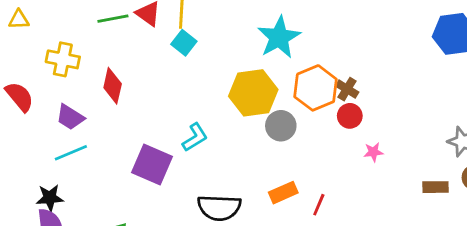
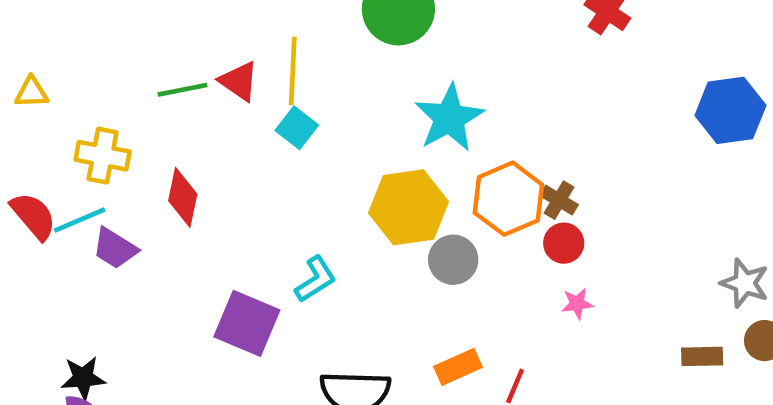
pink star: (373, 152) -> (577, 304), moved
cyan line: (71, 153) -> (80, 220), moved

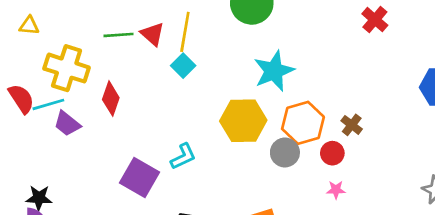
yellow cross: (103, 156) -> (67, 68), size x1.4
brown cross: (559, 200) -> (352, 125), moved
gray circle: (453, 260) -> (285, 152), moved

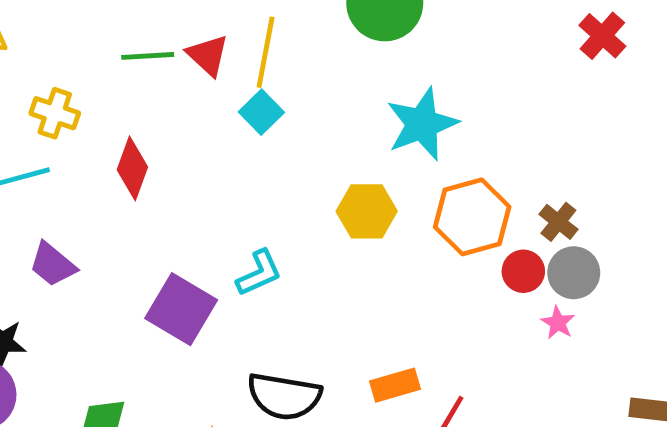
yellow cross: (67, 68) -> (55, 113), size x0.6
yellow hexagon: (243, 121) -> (367, 211), size x0.7
purple trapezoid: (67, 124) -> (53, 264), moved
gray circle: (285, 152) -> (574, 273), moved
pink star: (336, 190) -> (558, 323), moved, turned 30

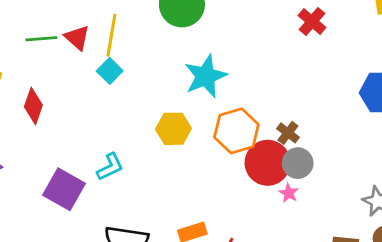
red circle: (523, 271) -> (268, 163), size x1.8

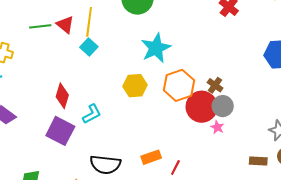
red diamond: (33, 106) -> (62, 96), moved

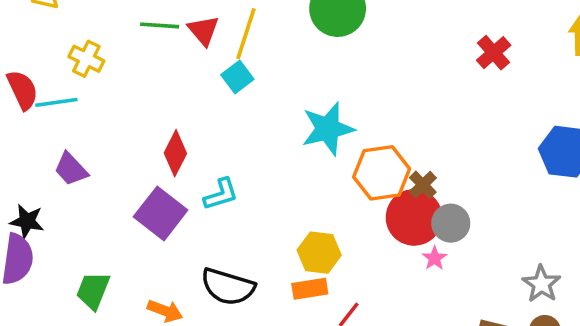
cyan star: (156, 48) -> (328, 129), moved
brown cross: (215, 85) -> (423, 185), moved
yellow hexagon: (135, 86) -> (319, 253), moved

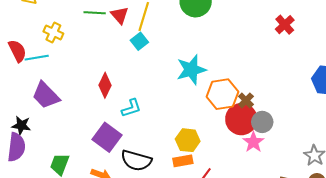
purple trapezoid: (71, 169) -> (46, 95), size x1.4
purple square: (161, 213) -> (107, 137), moved
pink star: (435, 258) -> (253, 142), size x1.5

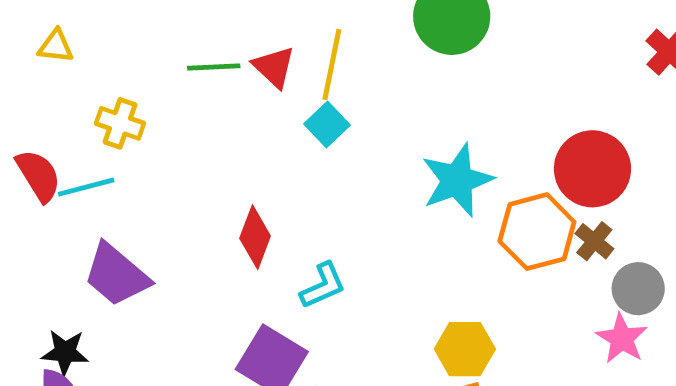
red circle: (241, 119) -> (592, 169), moved

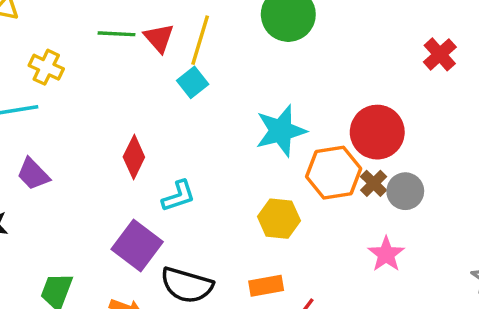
purple trapezoid: (116, 275) -> (33, 174), size x0.7
gray circle: (638, 289) -> (405, 191), moved
yellow hexagon: (465, 349) -> (279, 219), moved

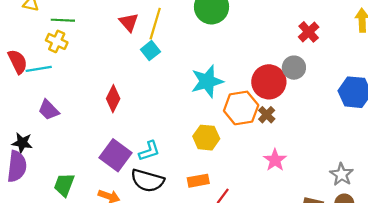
green line: (116, 34) -> (63, 20), moved
gray circle: (405, 191) -> (294, 68), moved
cyan L-shape: (179, 196) -> (149, 151), moved

